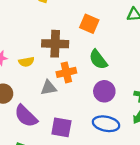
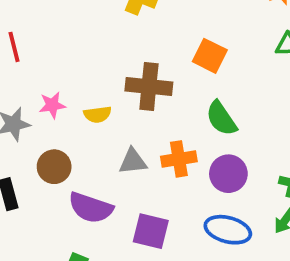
orange cross: (66, 72) -> (179, 159), moved
purple semicircle: (26, 116) -> (91, 208), turned -30

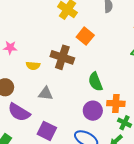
orange square: (210, 56) -> (85, 36), moved
pink star: (52, 105) -> (10, 48), moved
orange cross: (179, 159) -> (116, 103), moved

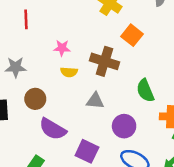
pink star: (10, 48) -> (62, 48), moved
gray triangle: (46, 93) -> (95, 101), moved
purple circle: (93, 111) -> (124, 126), moved

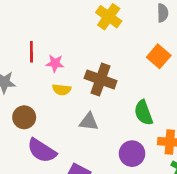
red line: (26, 19) -> (31, 52), moved
orange square: (132, 35) -> (159, 56), moved
purple circle: (124, 126) -> (132, 154), moved

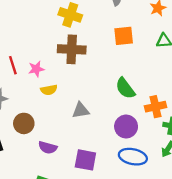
orange square: (159, 56) -> (124, 36), turned -30
brown cross: (101, 80) -> (72, 49), moved
purple semicircle: (42, 151) -> (48, 148), size x0.7

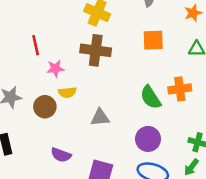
red line: (13, 65) -> (36, 45), moved
orange cross: (155, 107) -> (180, 89), moved
brown circle: (24, 123) -> (45, 107), moved

